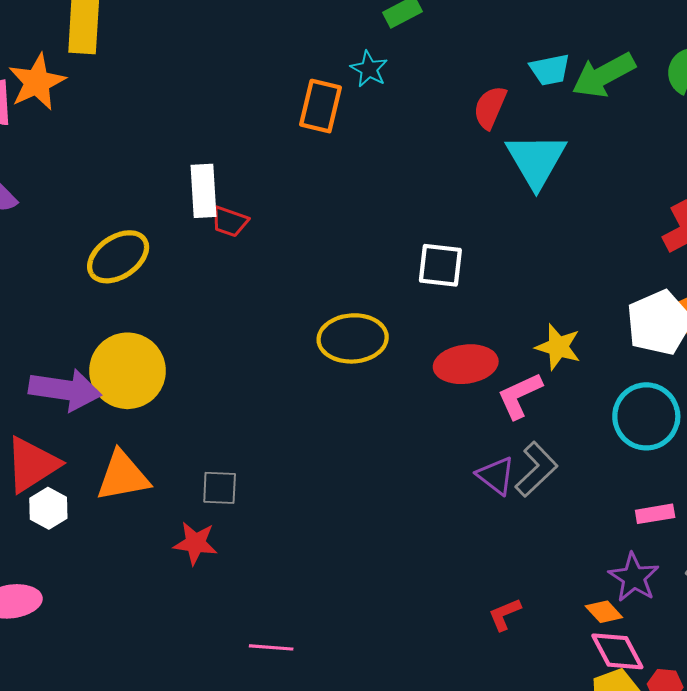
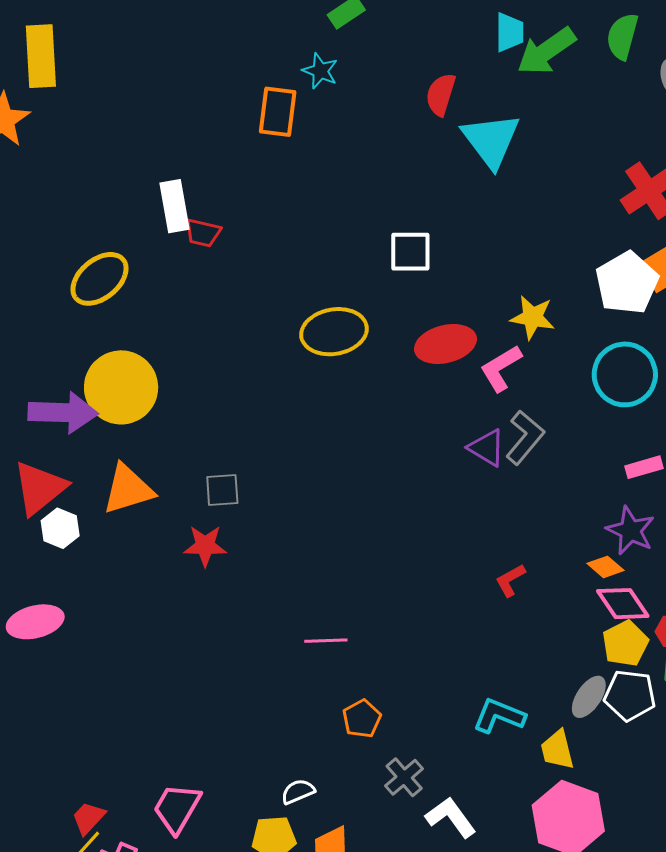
cyan trapezoid: (550, 70) -> (510, 32), moved, turned -72
pink line: (271, 647) -> (326, 641), moved

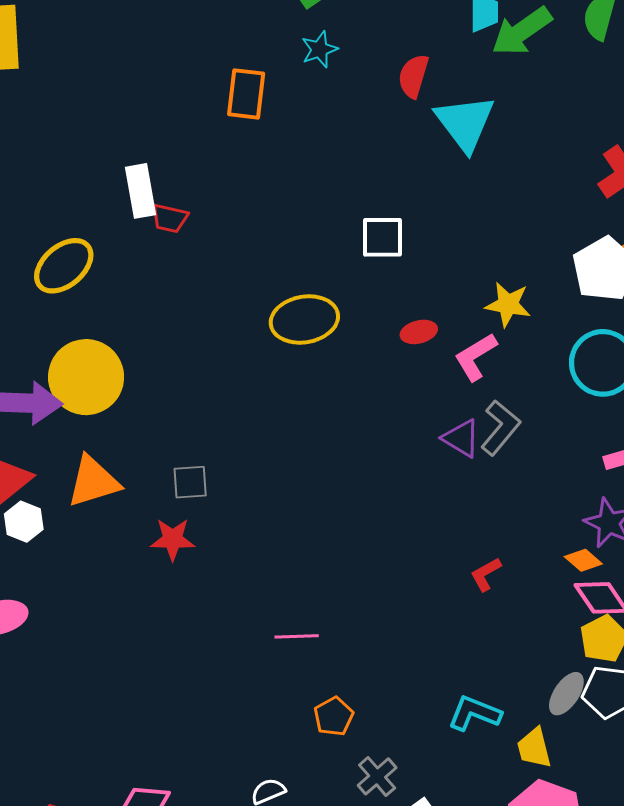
cyan star: (320, 71) -> (319, 49), moved, turned 30
red ellipse: (445, 344) -> (419, 332), size x0.6

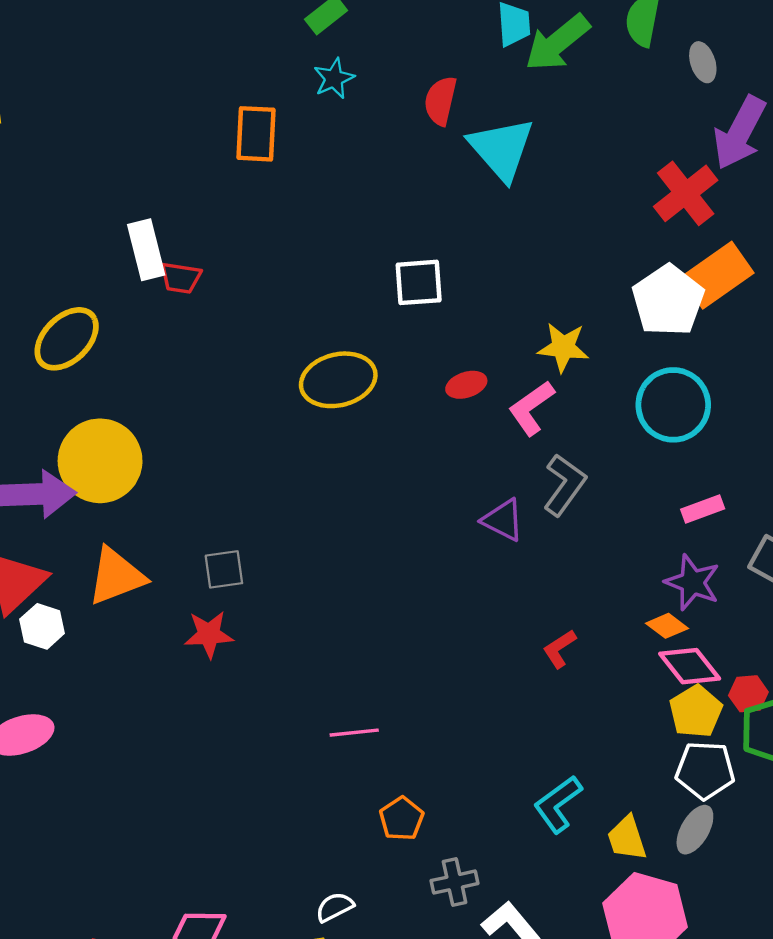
purple triangle: (461, 438) -> (503, 520), moved
gray ellipse: (566, 694) -> (695, 830), moved
cyan L-shape: (474, 713) -> (558, 804), turned -54
gray cross: (377, 776) -> (455, 882), turned 33

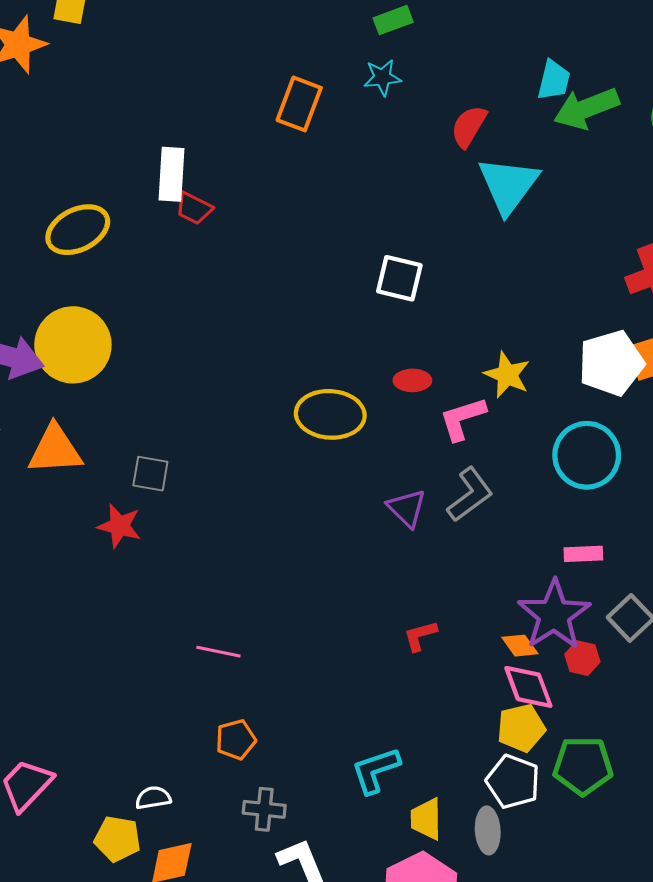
yellow ellipse: (338, 380) -> (330, 414), moved
purple star: (692, 582) -> (554, 615), size x1.4
red hexagon: (748, 694) -> (582, 658), moved
gray ellipse: (695, 830) -> (488, 830), turned -51

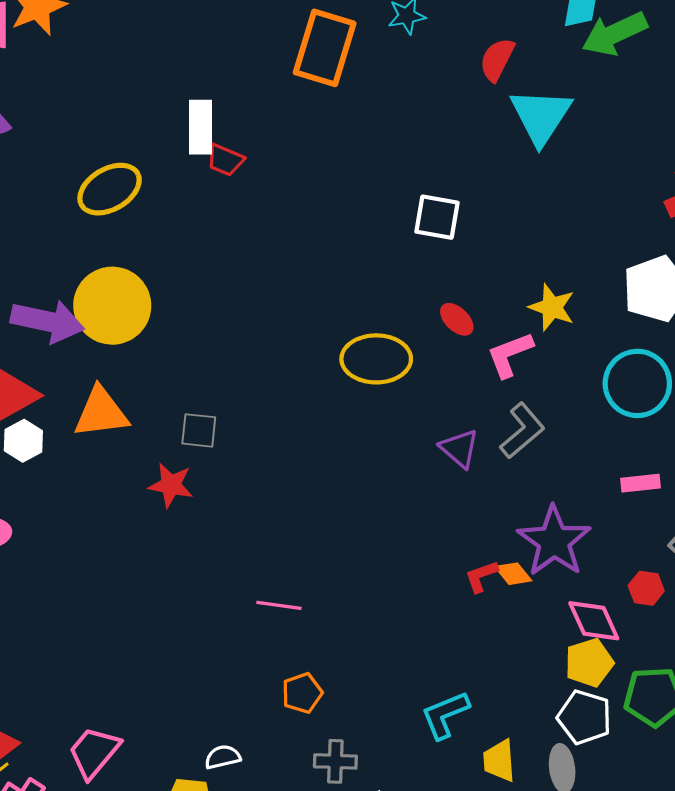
orange rectangle: (299, 104) -> (325, 48), size x1.4
red ellipse: (412, 380) -> (457, 319), turned 48
purple star: (554, 615) -> (554, 541), moved
orange diamond: (520, 646) -> (513, 574), moved

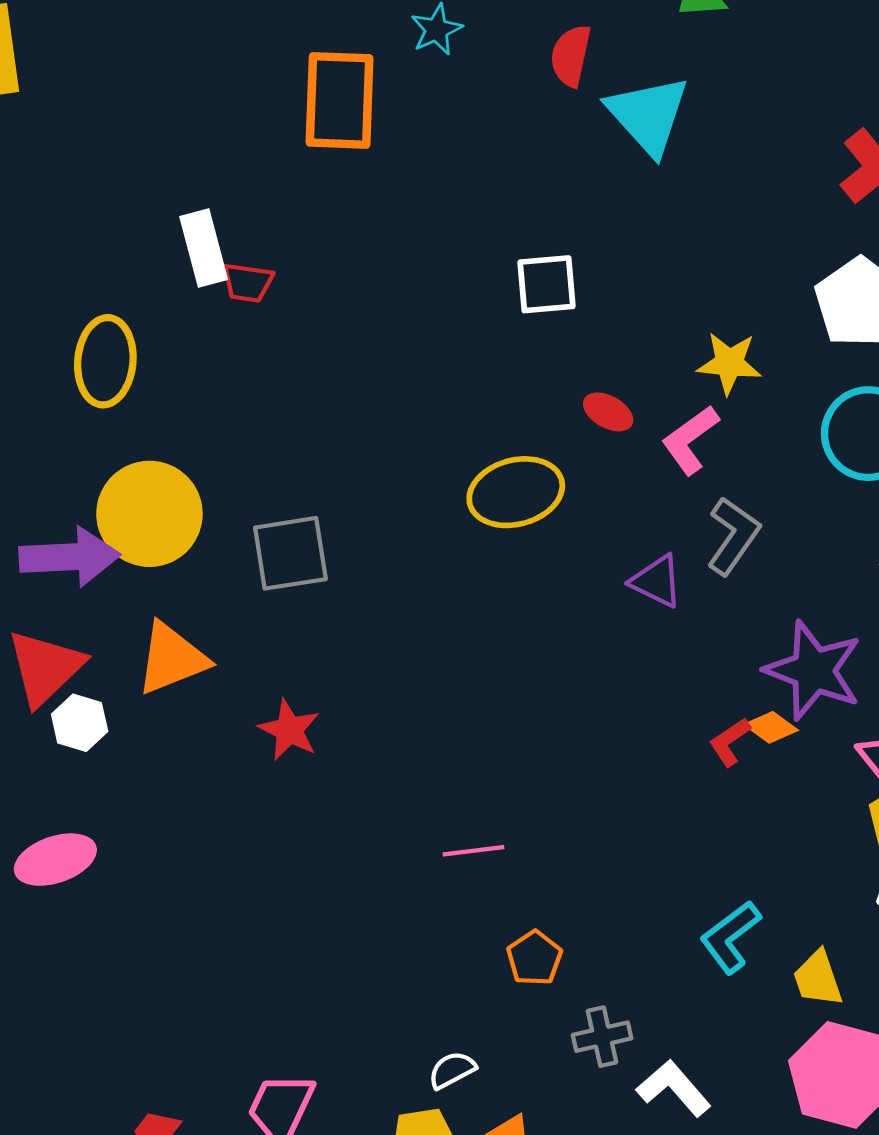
yellow ellipse: (110, 189) -> (105, 361), turned -40
gray square: (199, 430) -> (290, 553), moved, size x1.5
red star: (171, 485) -> (289, 730), turned 30

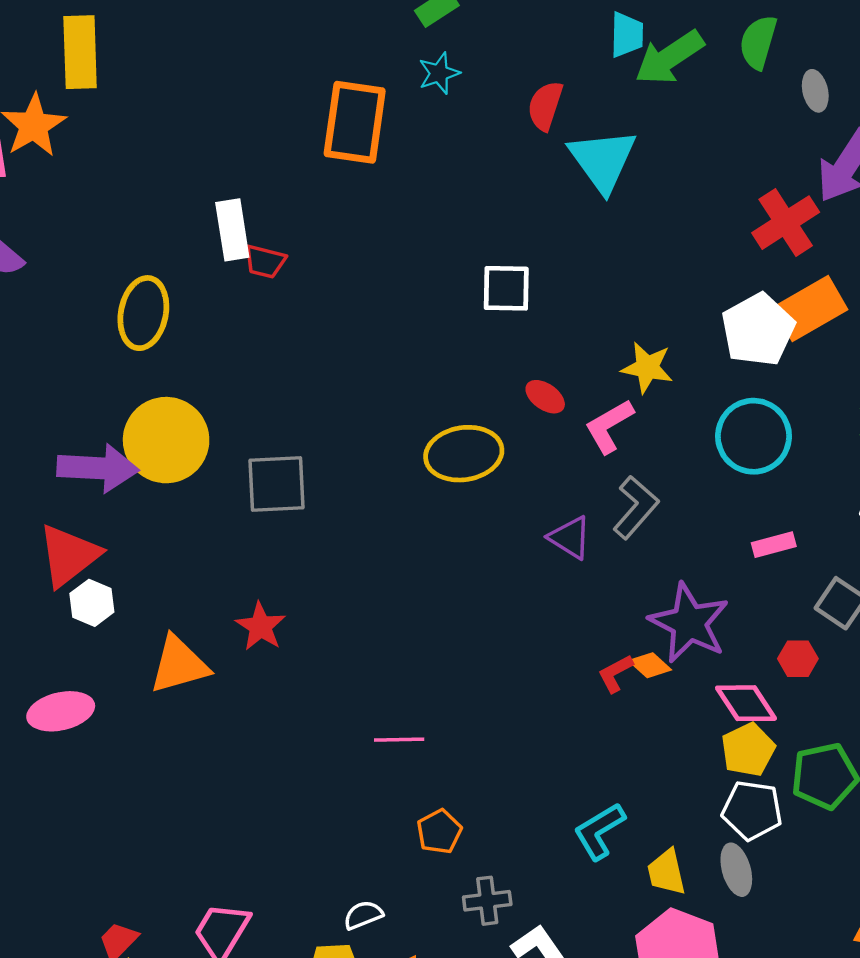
orange triangle: (172, 659) -> (179, 665), moved

